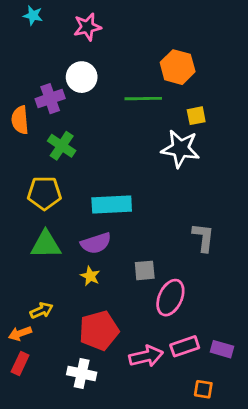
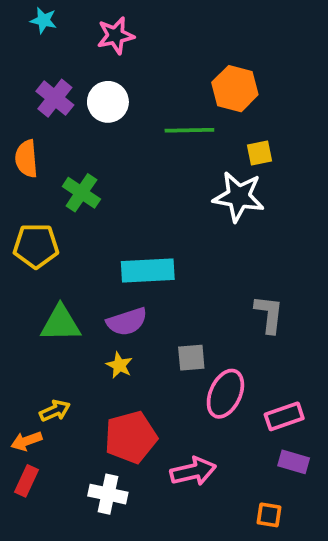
purple cross: (50, 99) -> (55, 98), moved, turned -32
yellow pentagon: (44, 193) -> (36, 246), moved
pink rectangle: (185, 346) -> (284, 416), moved

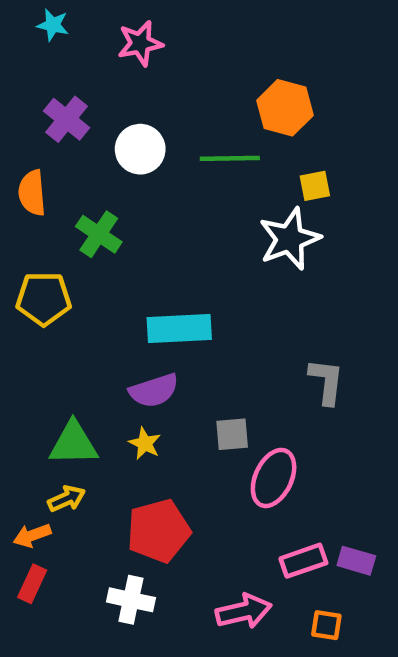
white circle: (108, 102) -> (140, 149), moved
white star: (239, 197) -> (290, 239), turned -30
green triangle: (61, 324) -> (73, 443), moved
pink rectangle: (284, 416) -> (303, 561), moved
pink arrow: (193, 471) -> (244, 611), moved

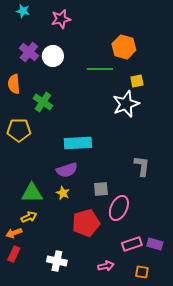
white circle: (140, 149) -> (53, 56), moved
red pentagon: (159, 531) -> (86, 223), moved
pink arrow: (244, 611) -> (106, 266), size x0.7

